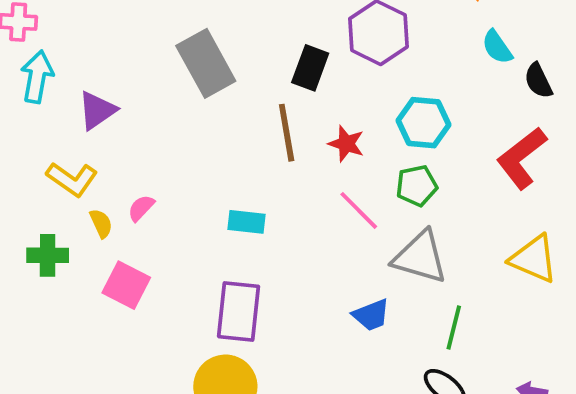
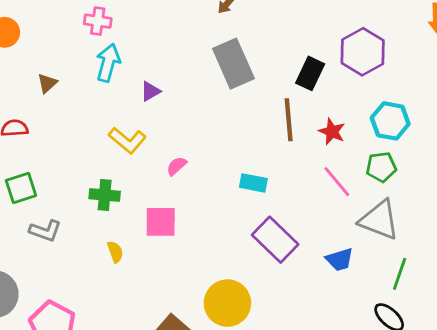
purple triangle: (97, 110) -> (150, 91), size x0.7
yellow semicircle: (101, 223) -> (115, 252), moved
pink square: (126, 285) -> (161, 222), turned -32
purple rectangle: (239, 311) -> (275, 240), moved, turned -57

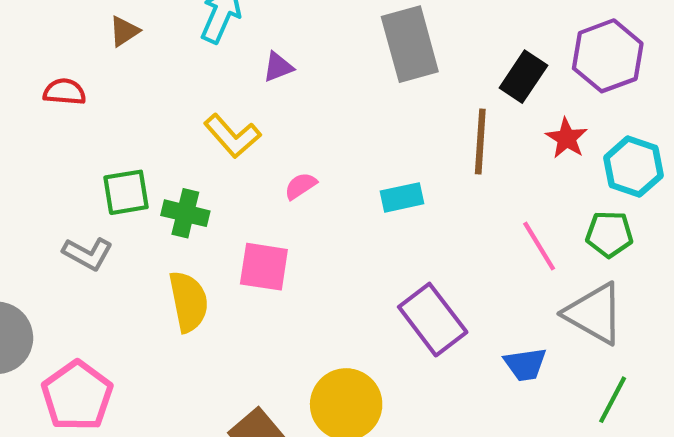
red star: (332, 132) -> (567, 138), moved
cyan rectangle: (253, 183) -> (402, 197), moved, turned -32
green square: (21, 188) -> (126, 192), moved
yellow semicircle: (115, 252) -> (188, 302), size x1.8

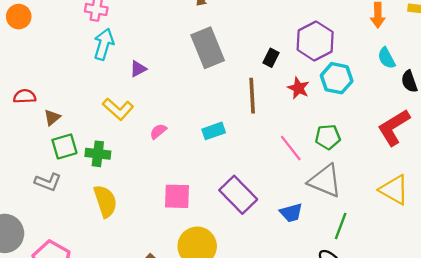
brown triangle: (124, 31) -> (52, 117), moved
black rectangle: (523, 77) -> (271, 58), size x0.7
cyan hexagon: (633, 167) -> (337, 78), moved
pink square: (264, 267) -> (177, 196), moved

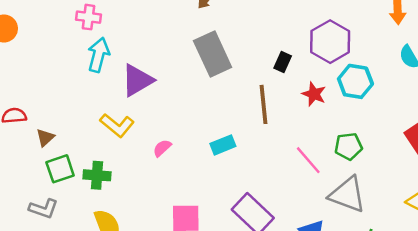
purple triangle: (138, 69) -> (137, 80), size x1.8

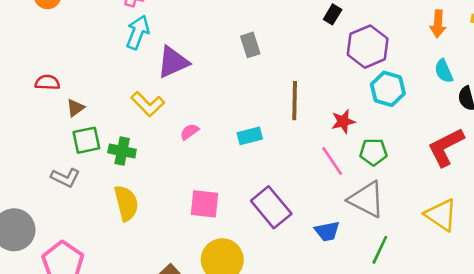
gray rectangle: (213, 54) -> (250, 45), size x0.6
black rectangle: (283, 62) -> (333, 14), moved
red star: (314, 94) -> (343, 121), moved, turned 30

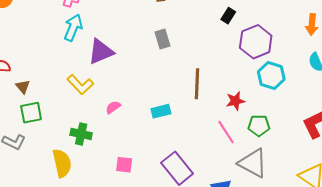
brown triangle: (75, 108) -> (23, 87), turned -35
green cross: (122, 151) -> (81, 134), moved
pink square: (205, 204) -> (124, 165), size x0.7

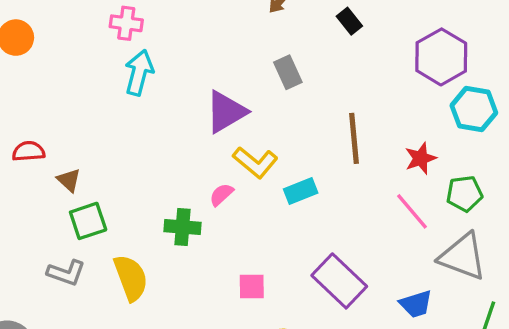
black rectangle: (228, 16) -> (349, 21), moved, turned -63
purple triangle: (101, 52) -> (226, 112), moved
yellow L-shape: (80, 85) -> (255, 162), moved
green cross: (81, 134) -> (182, 227), moved
yellow semicircle: (62, 163) -> (131, 278), moved

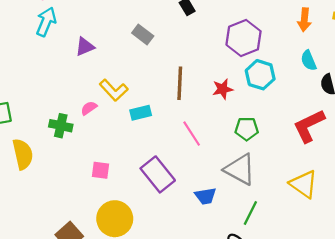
gray rectangle: (288, 72) -> (143, 35), turned -36
purple triangle: (226, 112) -> (85, 47), moved, size x0.7
red star: (421, 158) -> (223, 89), moved
pink line: (412, 211) -> (192, 134), moved

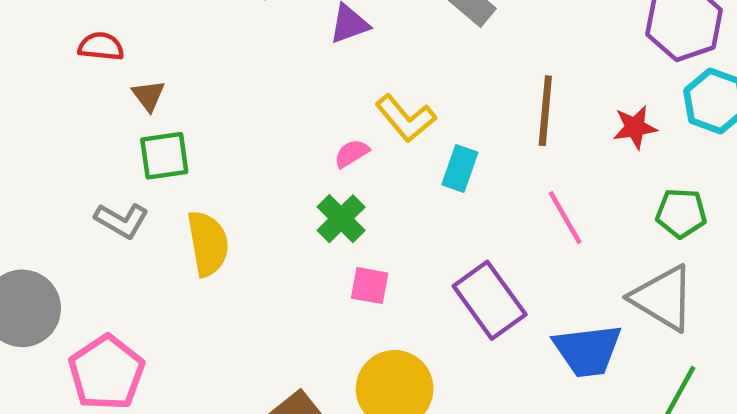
cyan rectangle: (141, 113) -> (460, 168), turned -60
green cross: (61, 126) -> (341, 219), moved, turned 30
blue trapezoid: (205, 196) -> (588, 350), size x1.5

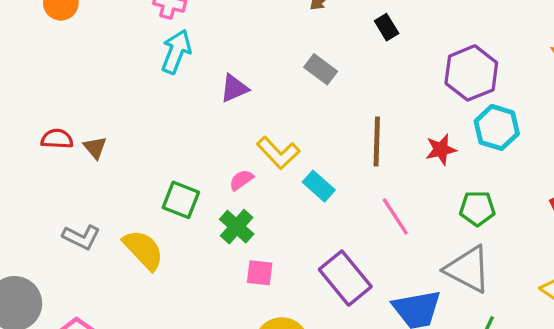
red semicircle: (101, 46) -> (57, 139), moved
green square: (164, 156) -> (181, 200), moved, turned 33
cyan rectangle: (460, 168) -> (319, 186), turned -64
yellow semicircle: (208, 244) -> (143, 250), turned -30

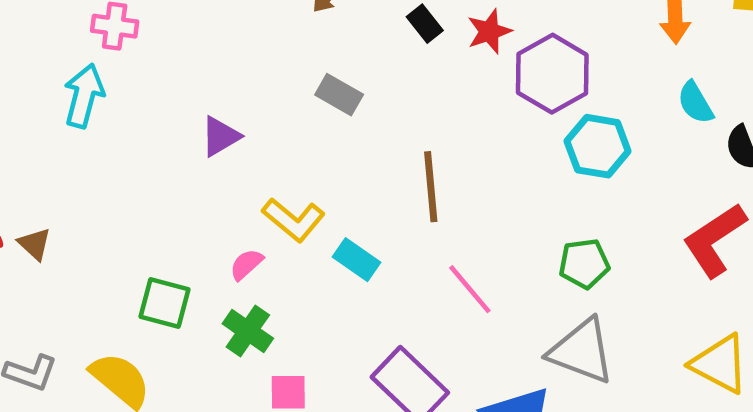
cyan arrow: (176, 52) -> (84, 96), moved
red star: (441, 150) -> (489, 31), moved

